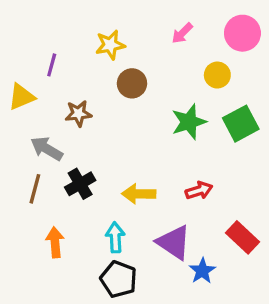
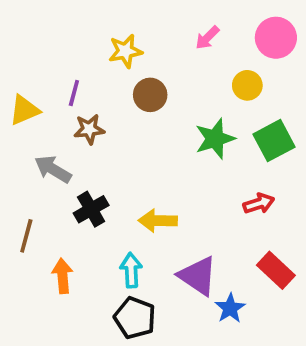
purple line: (52, 65) -> (74, 93), moved
brown line: (35, 189) -> (26, 236), moved
red arrow: (199, 190) -> (259, 203), moved

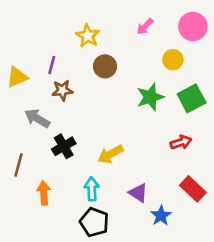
yellow star: (125, 51) -> (88, 36), turned -30
yellow arrow: (158, 221) -> (110, 154), turned -30
purple triangle: (198, 276) -> (138, 193), size x0.7

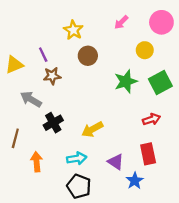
purple line: (52, 65) -> (43, 55), turned -40
cyan arrow: (92, 189) -> (77, 158), turned 84
red rectangle: (193, 189) -> (148, 154), moved, turned 35

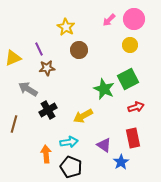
pink circle: (161, 22) -> (134, 19), moved
green star: (126, 81) -> (104, 89), moved, turned -30
green square: (160, 83) -> (128, 79), moved
orange arrow: (37, 162) -> (46, 154), moved

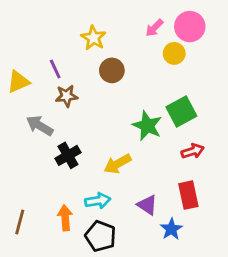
yellow circle: (130, 45) -> (174, 53), moved
brown line: (14, 124) -> (20, 222), moved

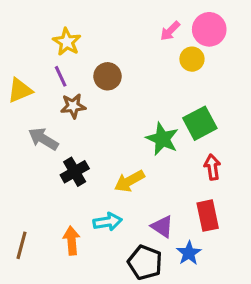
yellow star: (93, 38) -> (67, 42), moved
brown circle: (112, 70) -> (108, 76), moved
red arrow: (193, 151) -> (212, 167), turned -80
black pentagon: (101, 236) -> (145, 262), moved

